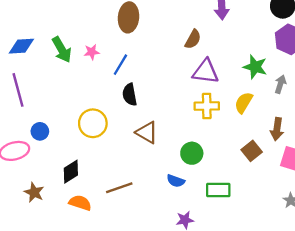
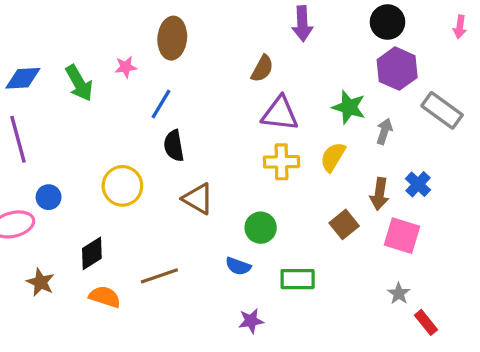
pink star: (92, 52) -> (126, 67), moved

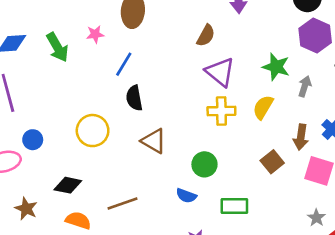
purple triangle: (280, 114) -> (220, 72), turned 32
black diamond: (92, 253) -> (68, 185), turned 44

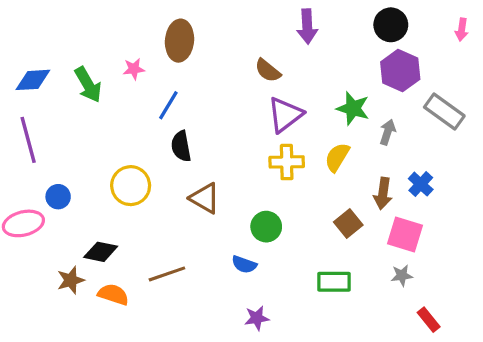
brown semicircle: (206, 36) -> (268, 71), turned 100
purple triangle: (220, 72) -> (285, 115), turned 44
green rectangle: (234, 206) -> (334, 282), moved
brown star: (26, 209) -> (71, 280), moved, turned 30
gray star: (316, 218) -> (402, 275), moved, turned 30

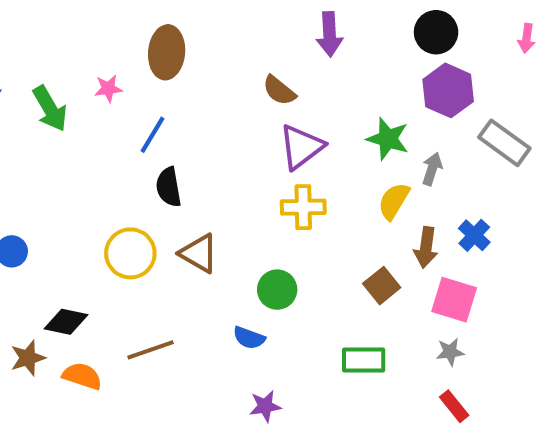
yellow semicircle: (337, 157) -> (394, 201), moved
yellow circle: (131, 186) -> (130, 253), moved
red rectangle: (429, 320) -> (454, 406), moved

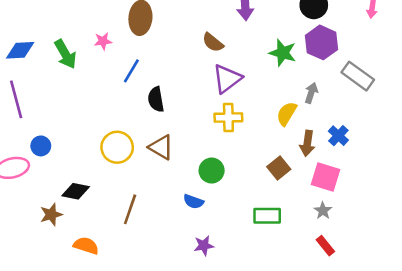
green star: (388, 139) -> (283, 53), moved
black semicircle: (169, 187) -> (156, 99), moved
brown line: (150, 350) -> (130, 209), turned -52
gray star: (450, 352) -> (323, 211), turned -30
orange semicircle: (82, 376) -> (86, 246), moved

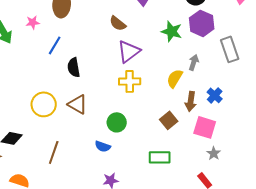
gray rectangle: (358, 76) -> (230, 49), turned 35
gray star: (323, 211) -> (214, 153), moved

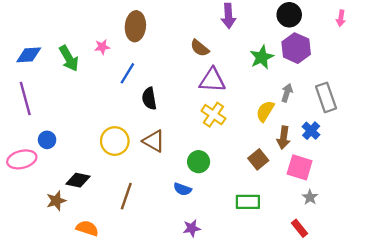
green star: (172, 31) -> (262, 57), turned 30
gray rectangle: (230, 49) -> (326, 97), moved
purple triangle: (129, 51) -> (212, 80), turned 40
yellow cross: (130, 81) -> (213, 115), turned 35

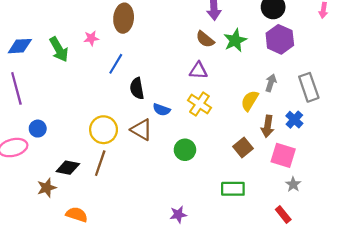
brown semicircle: (200, 48) -> (205, 39), moved
green star: (262, 57) -> (235, 40), moved
purple triangle: (212, 80) -> (198, 71), size x0.7
blue semicircle: (182, 189) -> (162, 110), moved
brown line: (126, 196) -> (100, 163), moved

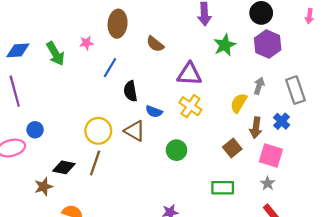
brown semicircle: (205, 39) -> (155, 44), moved
purple triangle: (198, 71) -> (189, 74), size x1.4
gray star: (293, 184) -> (268, 183), moved

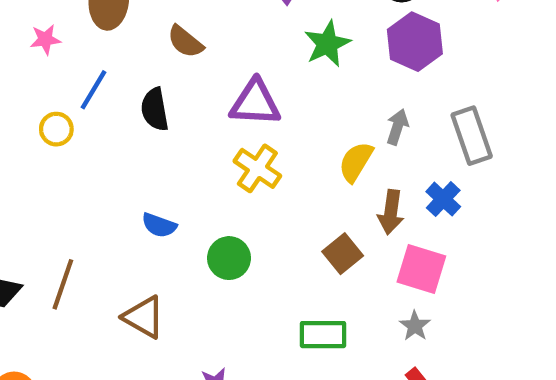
black semicircle: (130, 91) -> (155, 109), moved
blue semicircle: (154, 112) -> (159, 225), moved
yellow circle: (98, 131) -> (56, 129), moved, size x0.6
brown triangle: (135, 131) -> (144, 317), moved

